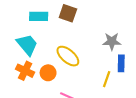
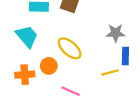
orange cross: (25, 71) -> (25, 75), moved, turned -30
yellow line: (107, 79) -> (110, 72), turned 56

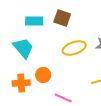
yellow ellipse: (70, 48) -> (74, 48), moved, turned -60

